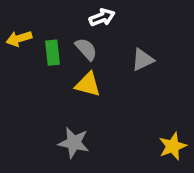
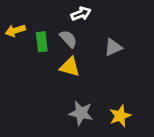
gray star: (74, 143) -> (81, 113), moved
yellow star: (173, 146) -> (120, 116), moved

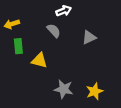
green rectangle: (42, 42) -> (18, 46), moved
yellow triangle: (70, 67) -> (39, 60), moved

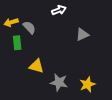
gray semicircle: (54, 31) -> (29, 27), moved
yellow triangle: (39, 60) -> (36, 66), moved

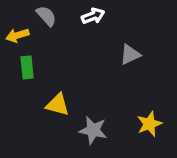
gray semicircle: (29, 27) -> (46, 16), moved
yellow star: (87, 84) -> (149, 124), moved

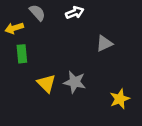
yellow triangle: (58, 105) -> (46, 83), turned 30
gray star: (93, 130) -> (75, 82), moved

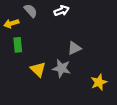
gray triangle: (104, 43) -> (74, 48), moved

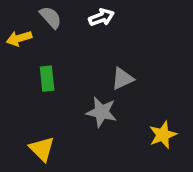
green rectangle: (18, 45) -> (47, 79), moved
yellow triangle: (38, 69) -> (42, 149), moved

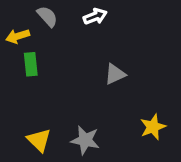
green rectangle: (47, 79) -> (31, 64), moved
gray star: (101, 112) -> (85, 140), moved

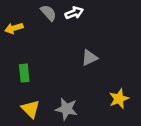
gray semicircle: (47, 16) -> (48, 13), moved
green rectangle: (31, 64) -> (24, 73), moved

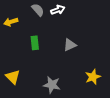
green rectangle: (24, 73) -> (35, 43), moved
yellow triangle: (31, 109) -> (13, 77), moved

